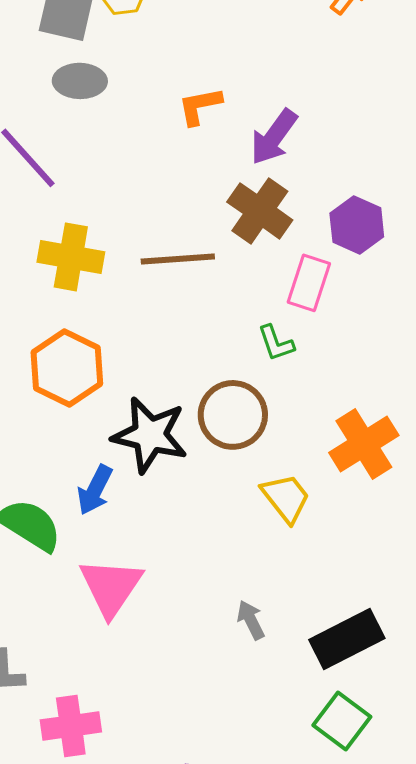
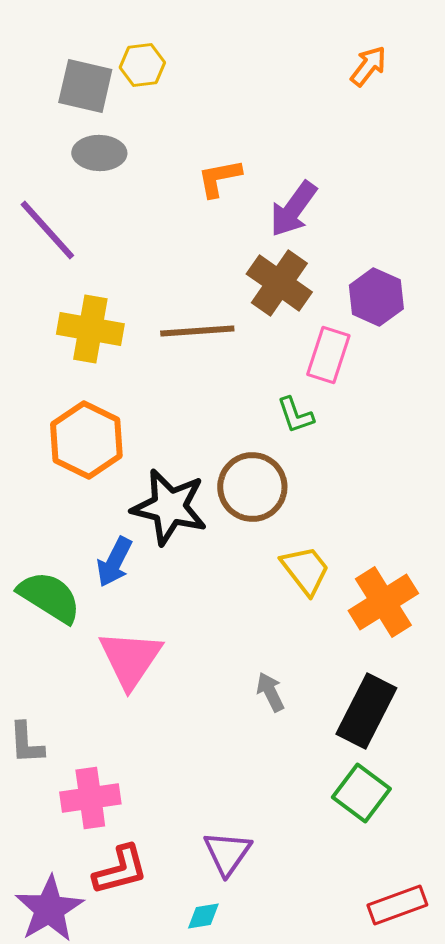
orange cross: (364, 444) -> (383, 602), moved
black rectangle: (347, 639) -> (366, 711), turned -36

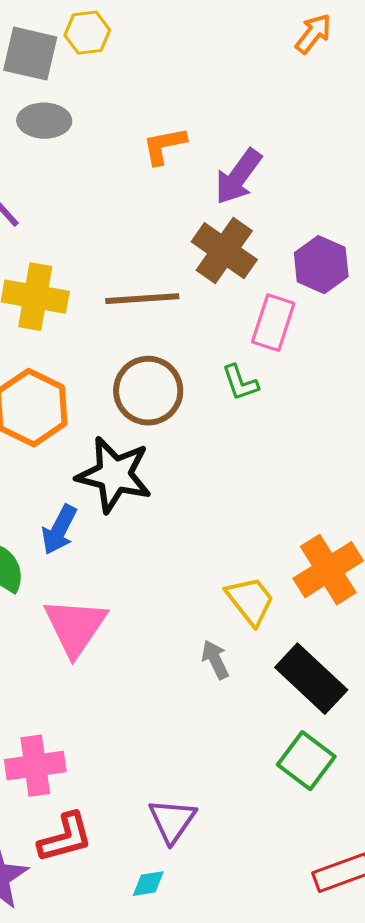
brown circle: (252, 487) -> (148, 391), moved
yellow trapezoid: (305, 570) -> (250, 601), moved
black rectangle: (366, 711) -> (311, 679), turned -74

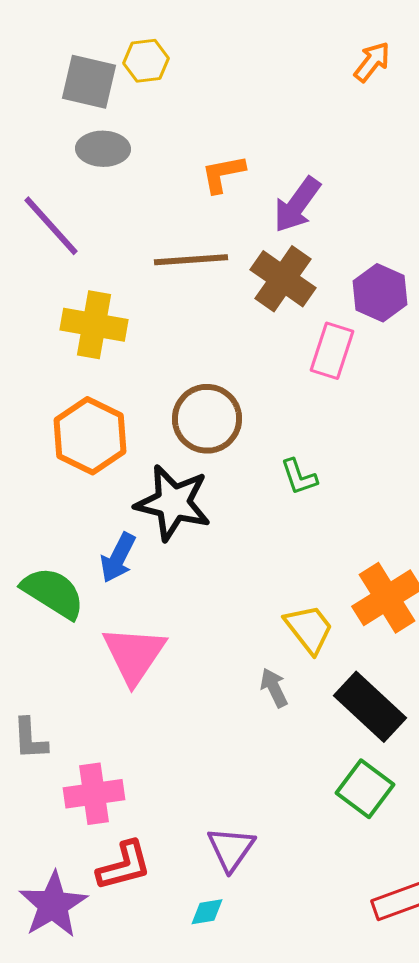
brown line: (142, 299) -> (191, 260), moved
green L-shape: (240, 383) -> (299, 477), moved

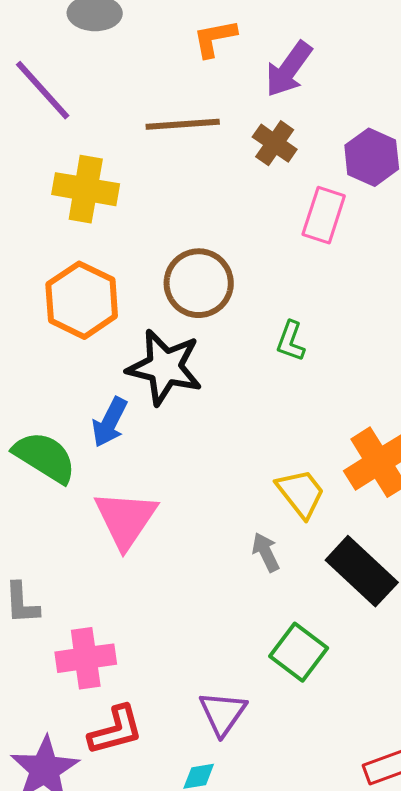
brown cross: (283, 279) -> (275, 143), size x0.7
green L-shape: (299, 477) -> (291, 341), turned 39
green square: (365, 789) -> (299, 652), moved

